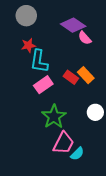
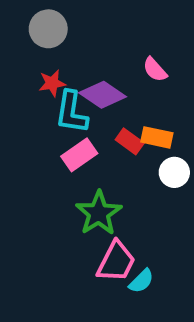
purple diamond: (73, 25) -> (103, 95), moved
orange rectangle: (86, 75) -> (157, 137), turned -35
white circle: (95, 112) -> (174, 172), moved

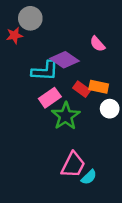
red star: (52, 83) -> (14, 35), moved
cyan L-shape: (71, 112) -> (45, 71), turned -96
green star: (99, 213) -> (66, 116), moved

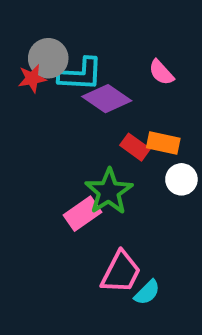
gray circle: (30, 18) -> (48, 58), moved
red star: (14, 35) -> (32, 78), moved
cyan L-shape: (45, 71) -> (81, 74), moved
pink rectangle: (50, 98) -> (83, 214), moved

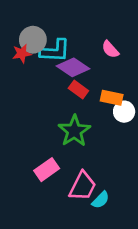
red rectangle: (135, 147) -> (78, 89), moved
white circle: (181, 179) -> (124, 112), moved
pink rectangle: (83, 214) -> (47, 170), moved

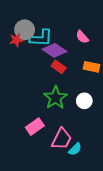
orange rectangle: (112, 98) -> (92, 67), moved
white circle: (124, 112) -> (84, 101), moved

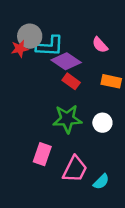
green star: (55, 98) -> (67, 119), turned 30
pink rectangle: (35, 127) -> (42, 154), turned -36
cyan semicircle: (75, 149) -> (101, 182), moved

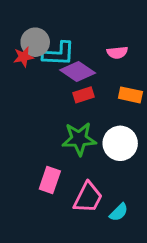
pink semicircle: (100, 45) -> (117, 52), turned -54
red rectangle: (71, 81) -> (84, 95), turned -54
white circle: (102, 123) -> (120, 143), size x1.5

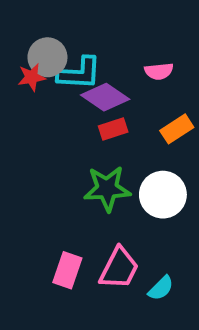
orange rectangle: (130, 95) -> (177, 129), turned -45
pink rectangle: (50, 180) -> (67, 270), moved

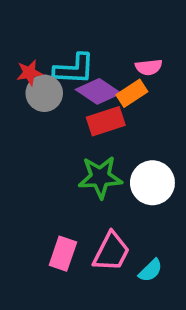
gray circle: (47, 57) -> (44, 93), moved
red rectangle: (113, 129) -> (106, 121), size x1.4
orange rectangle: (177, 129) -> (132, 93), moved

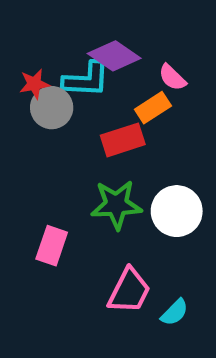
pink semicircle: (149, 67) -> (172, 77), turned 50
purple diamond: (98, 91) -> (114, 56), moved
pink rectangle: (63, 254) -> (52, 246), moved

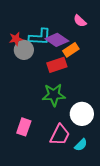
purple diamond: (114, 56) -> (57, 40), moved
pink semicircle: (172, 77) -> (80, 21), moved
white circle: (177, 211) -> (82, 114), moved
pink rectangle: (52, 246) -> (24, 127), moved

